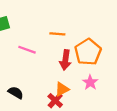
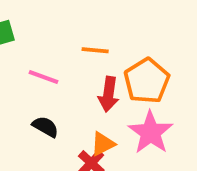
pink star: (90, 82) -> (151, 132), size x1.6
black semicircle: (16, 93) -> (45, 127), moved

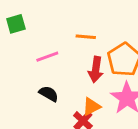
pink line: (44, 77) -> (47, 57), turned -40

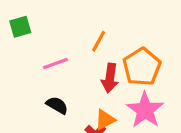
orange line: (86, 37) -> (99, 41), turned -66

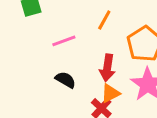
red arrow: (110, 78) -> (107, 68), moved

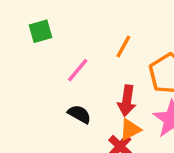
pink line: (64, 41) -> (78, 70), turned -30

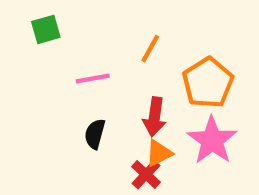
pink line: (78, 70) -> (93, 78), turned 40
black semicircle: (79, 114) -> (95, 134), turned -105

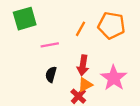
green square: (46, 29) -> (25, 19), size x1.5
orange pentagon: (208, 83) -> (111, 25), moved, turned -30

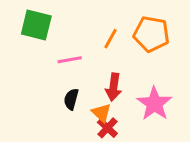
green square: (25, 19) -> (36, 25), turned 30
orange triangle: (85, 85) -> (101, 113), moved, turned -49

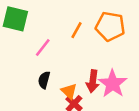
pink line: (70, 60) -> (43, 48), turned -42
red arrow: (114, 87) -> (93, 81), moved

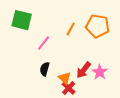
red arrow: (93, 81) -> (84, 70), turned 30
pink star: (113, 84) -> (100, 72), size x0.7

